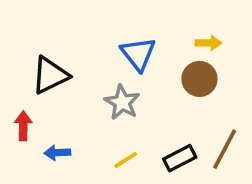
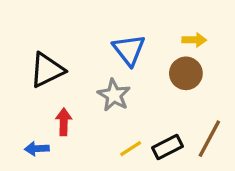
red arrow: (23, 126) -> (64, 122), moved
blue arrow: (57, 153) -> (37, 149), moved
yellow line: (126, 160) -> (131, 149), moved

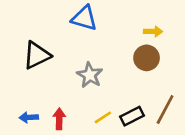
blue triangle: (129, 50) -> (84, 18), moved, turned -36
red arrow: (64, 122) -> (59, 119), moved

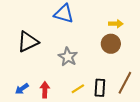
black rectangle: (132, 116) -> (100, 88), turned -60
blue arrow: (29, 117) -> (22, 89), turned -32

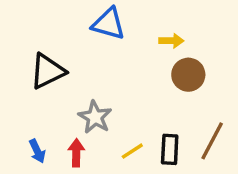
yellow arrow: (116, 24) -> (171, 41), moved
gray star: (68, 57) -> (95, 117), moved
blue arrow: (22, 89) -> (37, 151), turned -80

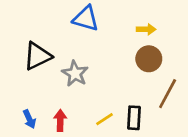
yellow arrow: (171, 41) -> (146, 29), moved
gray star: (95, 117) -> (75, 74), moved
brown line: (212, 141) -> (168, 94), moved

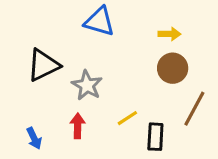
yellow line: (105, 119) -> (127, 118), moved
red arrow: (60, 120) -> (78, 126), moved

